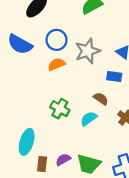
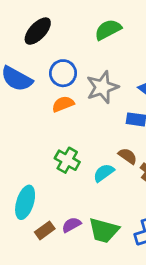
brown semicircle: (101, 99) -> (128, 156), moved
brown rectangle: (42, 164) -> (45, 230), turned 48

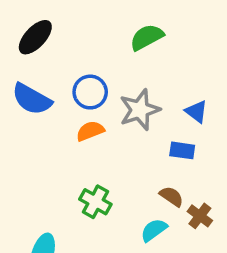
black ellipse: (38, 31) -> (35, 37), moved
cyan semicircle: (104, 173) -> (154, 230), moved

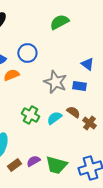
gray star: (140, 110) -> (55, 82), moved, turned -30
orange semicircle: (90, 131) -> (11, 75), moved
cyan semicircle: (154, 230) -> (54, 118), moved

